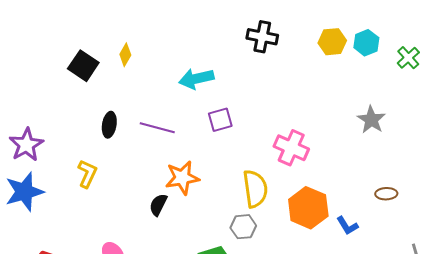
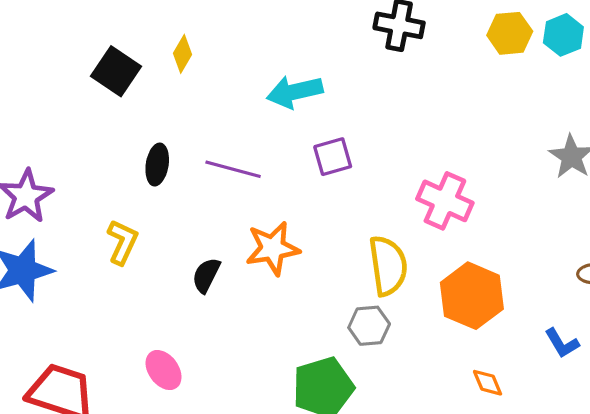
black semicircle: (158, 205) -> (206, 275), moved
blue L-shape: (347, 226) -> (562, 343), moved

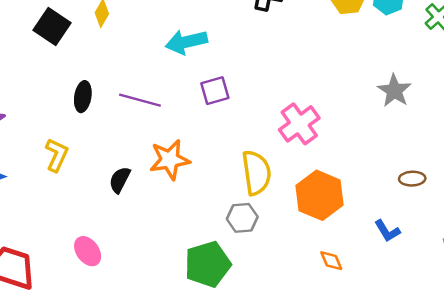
pink cross: (445, 201) -> (299, 124), turned 30

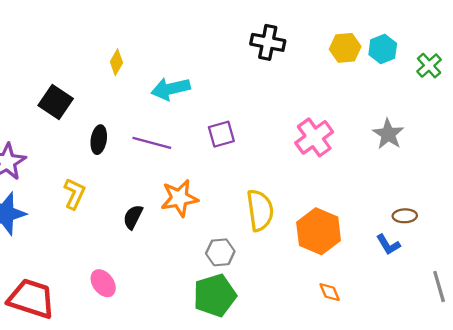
black square: (52, 26) -> (56, 102), moved
cyan arrow: (186, 42) -> (171, 89), moved
pink cross: (299, 124) -> (314, 137), moved
gray hexagon: (242, 218) -> (220, 252), moved
blue L-shape: (387, 231) -> (388, 245), moved

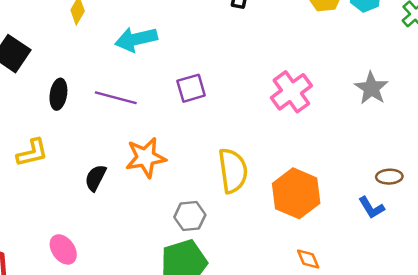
yellow L-shape: (74, 194) -> (32, 153), turned 52

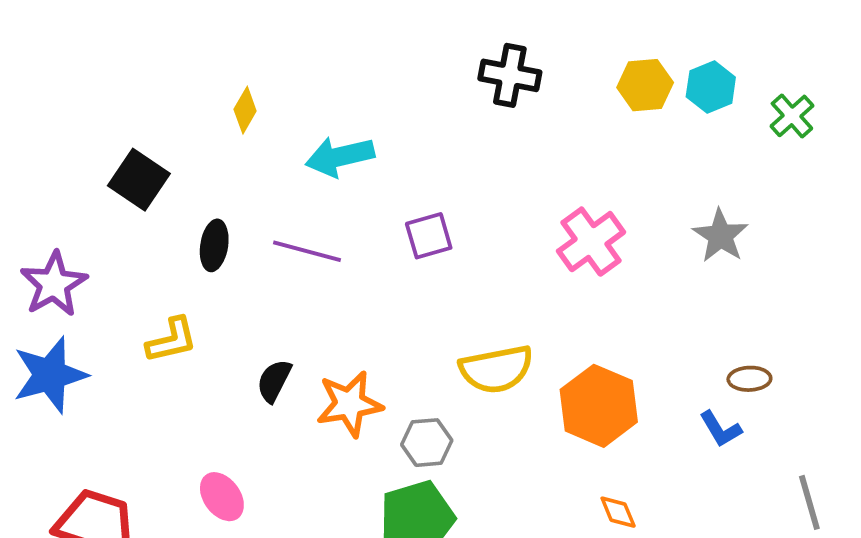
orange star: (146, 157) -> (349, 404), moved
yellow semicircle: (233, 171) -> (496, 369), turned 87

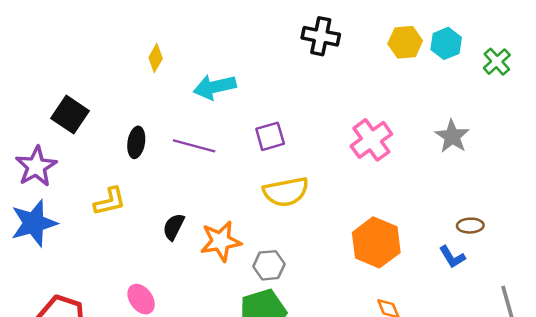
black square: (139, 180) -> (70, 115), moved
yellow semicircle: (496, 369) -> (286, 192), moved

